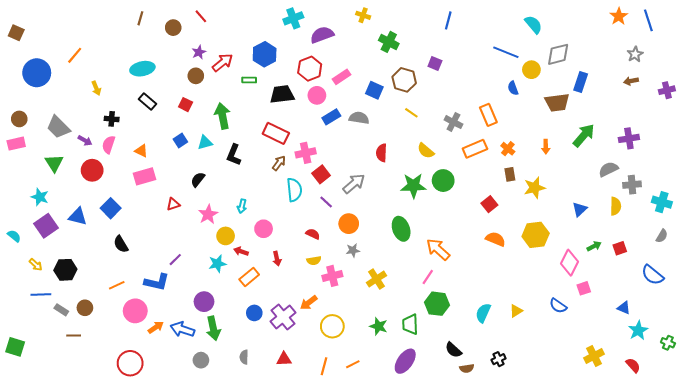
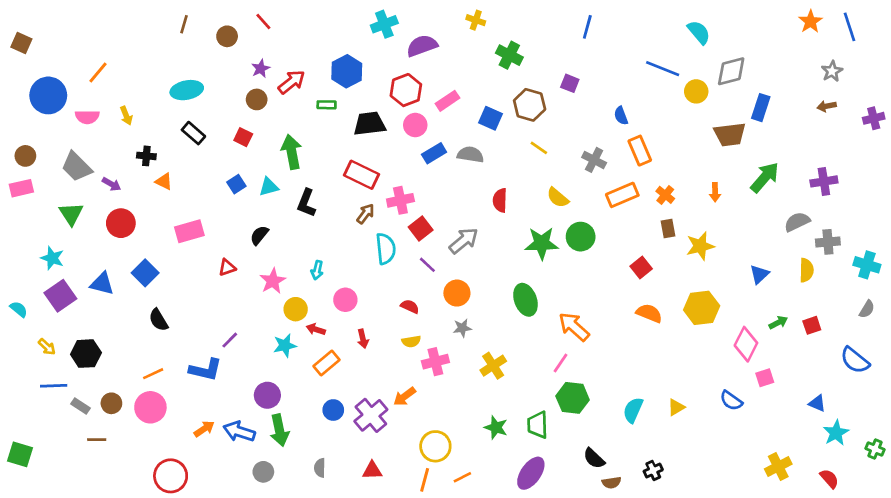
blue semicircle: (513, 88) -> (621, 116), moved
pink semicircle: (109, 145) -> (87, 117), moved, turned -108
orange triangle: (141, 151) -> (164, 181), moved
pink circle: (135, 311) -> (150, 407), moved
yellow circle: (332, 326) -> (435, 446), moved

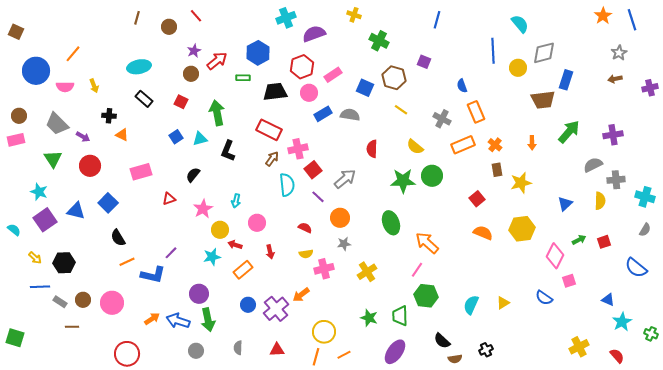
blue line: (663, 69) -> (493, 51), turned 65
orange line: (153, 374) -> (127, 262), moved

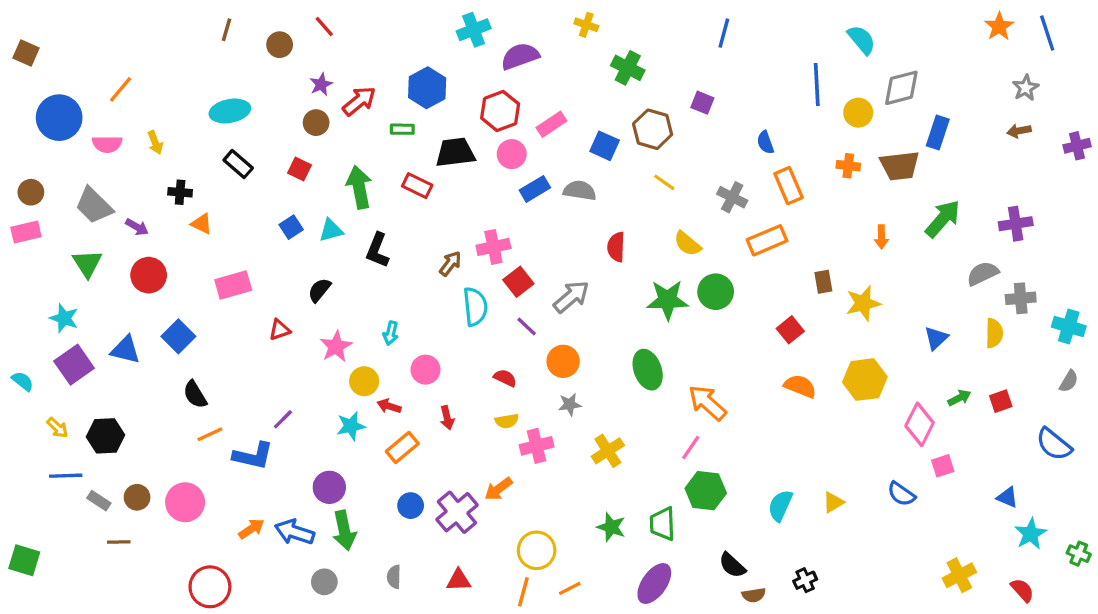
red rectangle: (269, 130) -> (417, 186), moved, size x0.7
orange cross: (495, 145) -> (848, 166), moved, turned -32

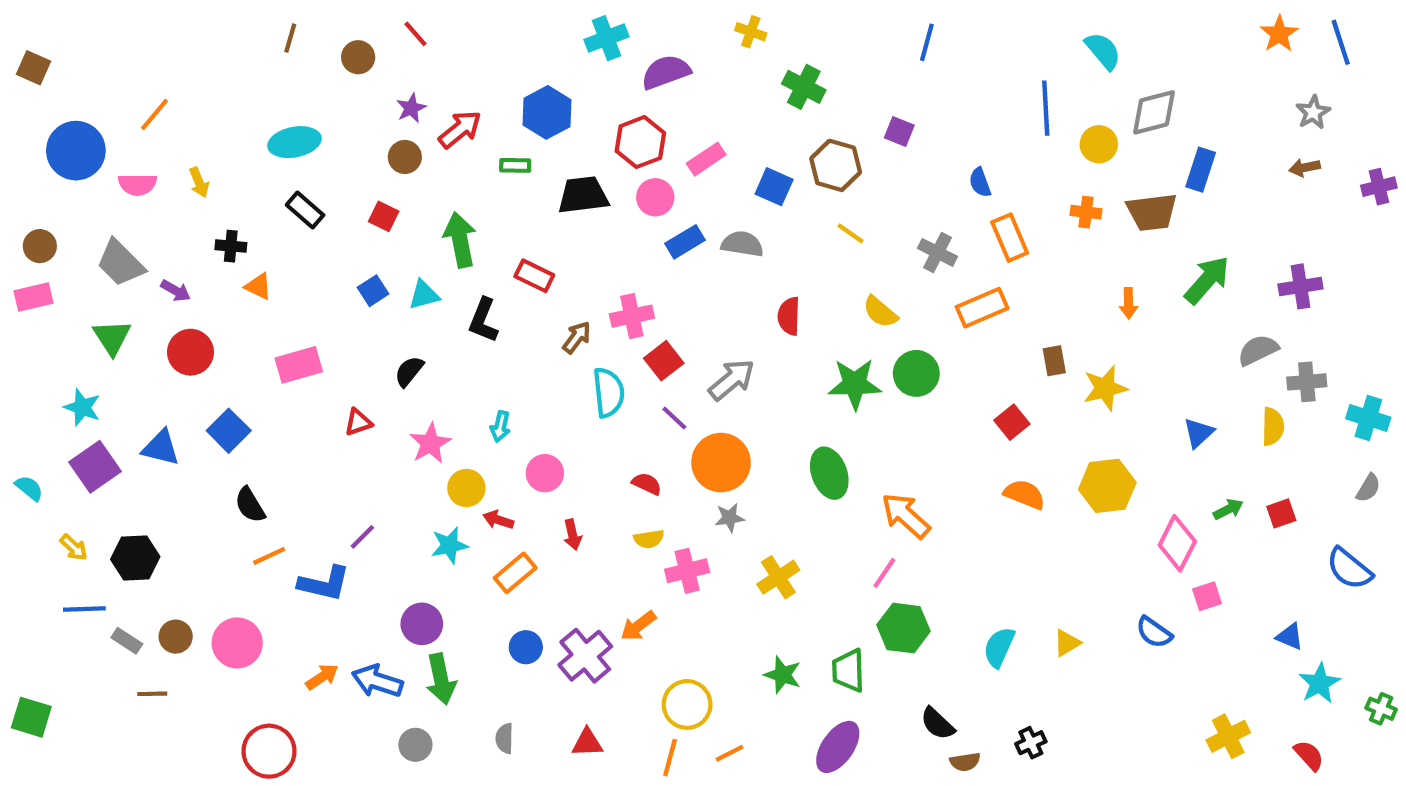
red rectangle: (417, 186) -> (534, 276), moved
orange circle: (563, 361) -> (721, 463), size x1.4

